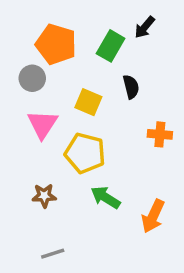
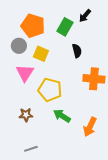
yellow square: (88, 102) -> (41, 54), moved
orange cross: (160, 134) -> (94, 79), size x1.5

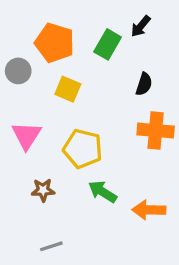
gray circle: (19, 46) -> (18, 71), moved
black semicircle: (77, 51) -> (144, 84), moved, turned 32
pink triangle: (25, 73) -> (26, 135), moved
orange arrow: (90, 127) -> (149, 210), turned 66

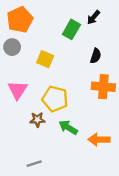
orange pentagon: (55, 43) -> (20, 20), moved, turned 30
brown star: (43, 190) -> (37, 120), moved

